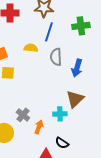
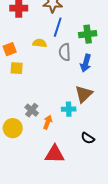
green cross: (81, 26) -> (88, 34), moved
black semicircle: (62, 143) -> (88, 138), moved

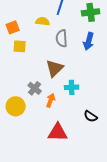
gray semicircle: (65, 52) -> (62, 38), moved
brown triangle: (84, 94) -> (55, 68), moved

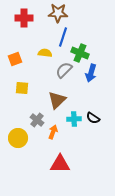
green cross: (91, 12) -> (80, 53), moved, turned 30
gray semicircle: (62, 38) -> (64, 70), turned 48
yellow square: (20, 46) -> (22, 88), moved
black semicircle: (91, 116) -> (93, 118), moved

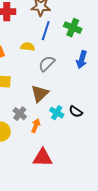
green cross: (80, 53) -> (73, 28), moved
blue arrow: (91, 73) -> (82, 60), moved
cyan cross: (74, 119) -> (57, 113), turned 32

